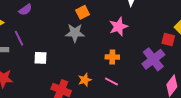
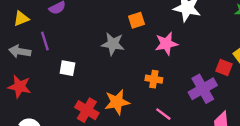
orange square: (83, 12) -> (137, 20), moved
orange star: (85, 80) -> (117, 102), size x1.5
pink line: (111, 81) -> (163, 114), moved

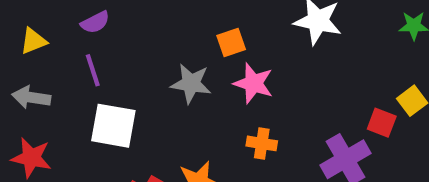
purple line: (45, 41) -> (93, 70), moved
pink star: (166, 44) -> (253, 83), moved, turned 30
white square: (67, 68) -> (113, 126), size x1.6

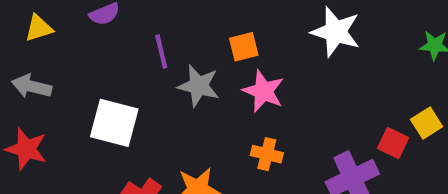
purple line: (93, 70) -> (161, 51), moved

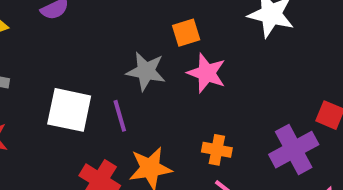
purple line: (161, 51) -> (120, 116), moved
orange cross: (267, 154) -> (217, 150), moved

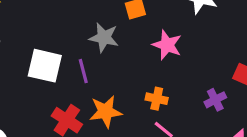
pink star: (207, 73) -> (167, 45), moved
purple cross: (294, 150) -> (215, 100), size x0.6

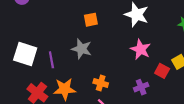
gray star: (104, 38) -> (82, 49), moved
pink star: (167, 45) -> (141, 49), moved

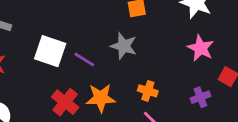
purple line: (51, 60) -> (84, 59), turned -49

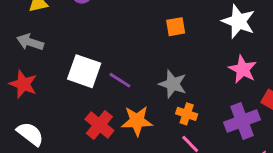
gray star: (124, 46) -> (173, 84), moved
purple cross: (200, 97) -> (242, 121), size x1.6

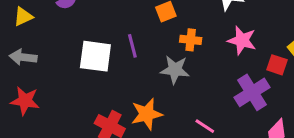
white square: (84, 71) -> (95, 56), moved
purple line: (120, 80) -> (132, 46), moved, turned 55
orange cross: (187, 114) -> (191, 40), moved

